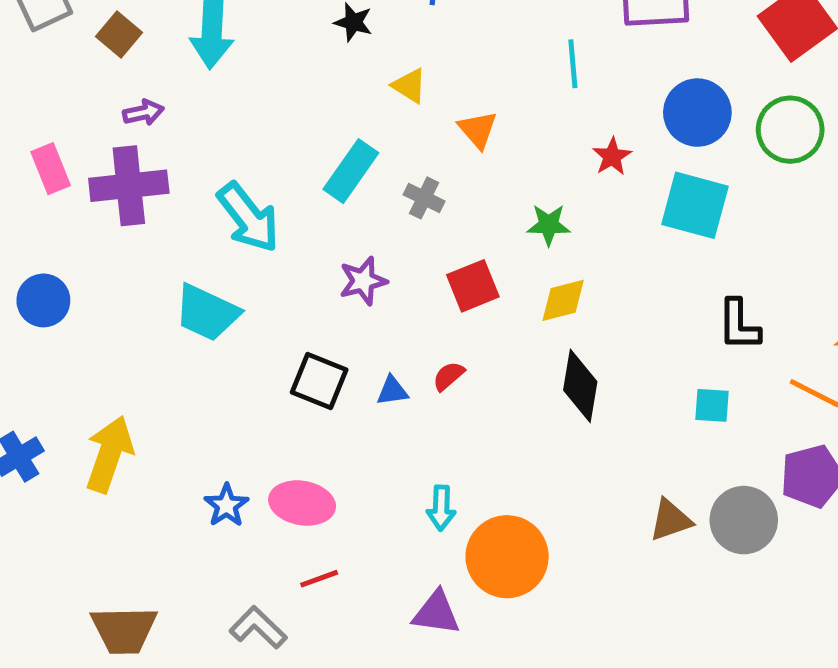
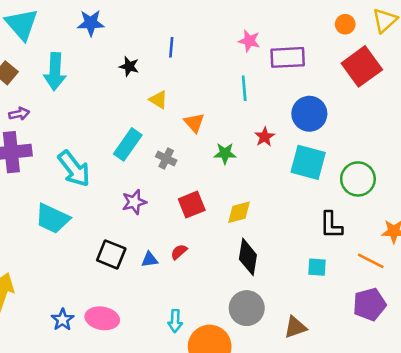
green circle: (790, 130) -> (358, 179), moved
green star: (549, 225) -> (225, 153), moved
gray circle: (744, 520) -> (247, 308), moved

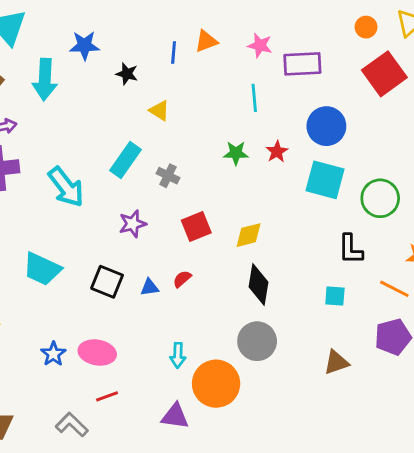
blue star: (91, 23) -> (84, 45), moved
orange triangle: (194, 123) -> (206, 41), moved, turned 50
green star: (225, 153) -> (236, 153), moved
cyan trapezoid: (52, 219) -> (42, 269), moved
brown triangle: (295, 327) -> (336, 362), moved

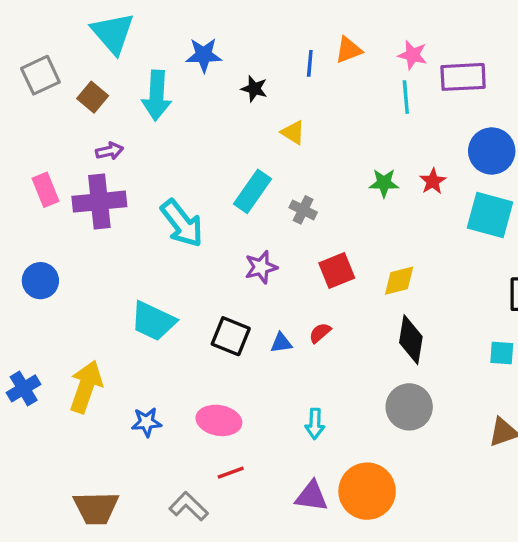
cyan line: (254, 98) -> (406, 97), moved
blue star: (53, 354) -> (146, 422), moved, turned 30
orange circle: (216, 384) -> (367, 491), moved

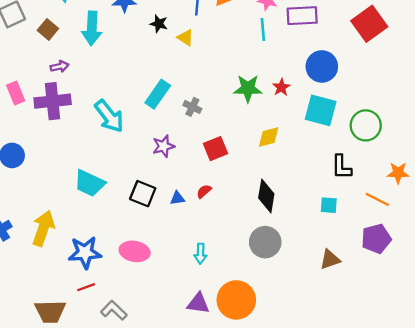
yellow triangle: (293, 132) -> (185, 38), moved
green star: (384, 183) -> (248, 88), size x1.4
yellow diamond: (399, 281) -> (269, 137), moved
blue star: (146, 422) -> (85, 253), size x1.6
red line: (231, 473) -> (86, 287), moved

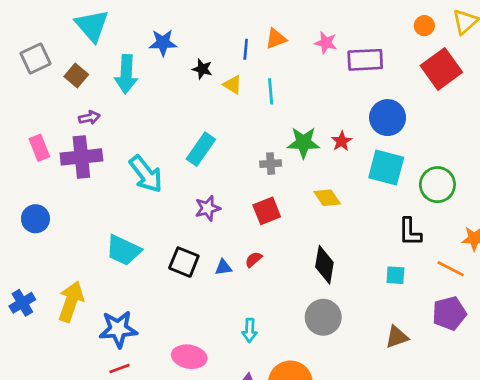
cyan line: (263, 29) -> (271, 91), moved
gray cross: (192, 107) -> (271, 164), moved, turned -30
yellow diamond: (269, 137) -> (327, 198), turned 70
pink ellipse: (135, 251) -> (189, 357), moved

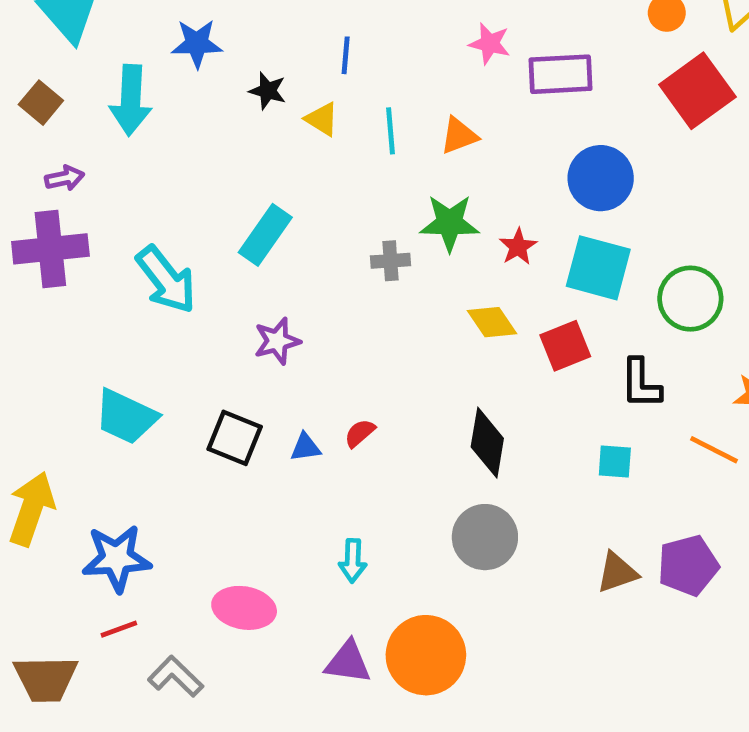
orange triangle: (276, 39) -> (459, 136), moved
red star: (342, 141) -> (518, 247), moved
red square: (267, 211) -> (565, 346), moved
purple pentagon: (449, 313) -> (688, 565), moved

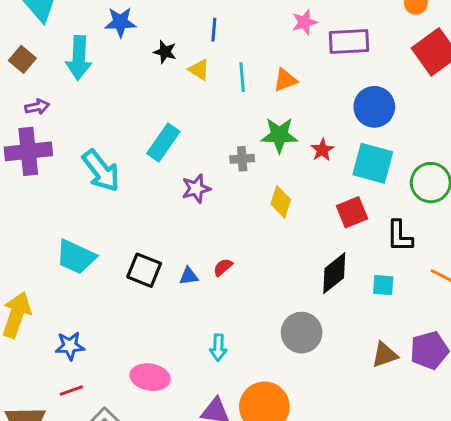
pink star: (490, 44) -> (305, 22), turned -30
yellow diamond: (492, 322) -> (281, 202), moved, turned 52
purple star: (277, 341) -> (196, 189), moved
black diamond: (487, 443) -> (334, 273), moved, turned 42
blue star: (117, 558) -> (70, 346), size x0.7

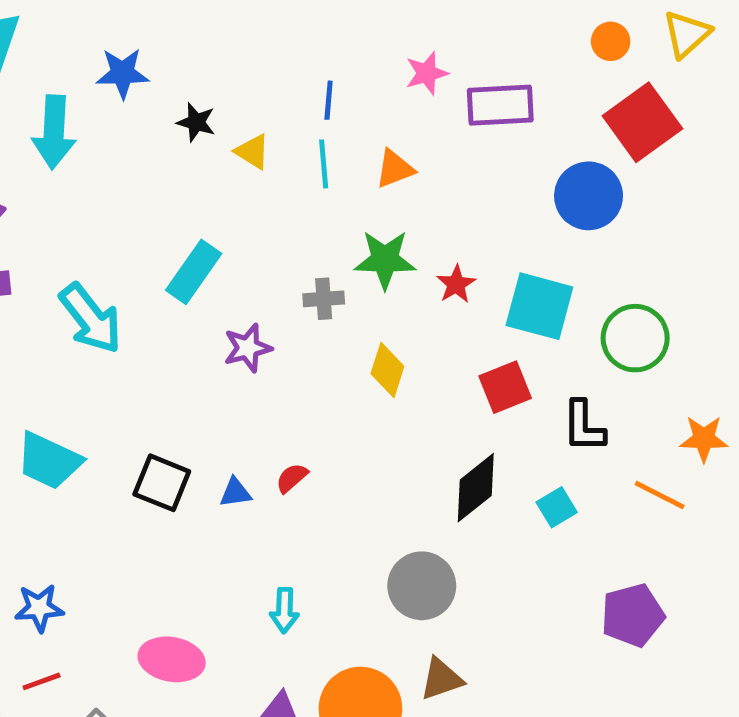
blue line: (214, 30) -> (329, 100), moved
blue circle: (374, 107) -> (589, 196), moved
cyan square: (383, 285) -> (557, 507), turned -35
brown triangle: (385, 355) -> (441, 679), moved

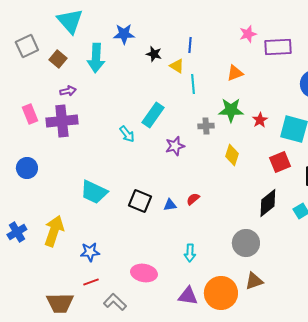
blue line: (329, 100) -> (190, 45), moved
cyan line: (324, 164) -> (193, 84), moved
cyan arrow: (91, 318) -> (127, 134), moved, size x0.6

